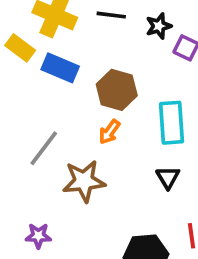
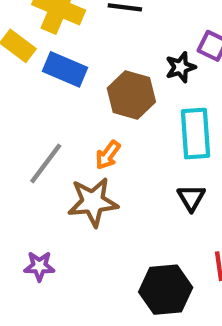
black star: (159, 26) -> (181, 67), moved
orange arrow: (109, 132) -> (108, 155), moved

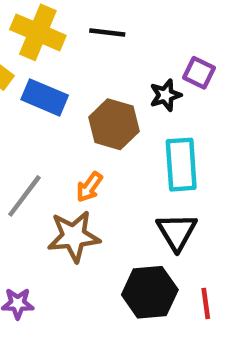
black triangle: (191, 198) -> (177, 232), size x1.4
black hexagon: (166, 290) -> (150, 292), moved

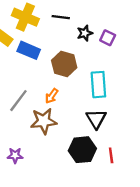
black star: (165, 95) -> (85, 33), moved

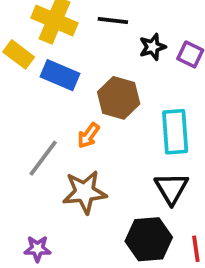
orange arrow: (52, 96) -> (88, 136), moved

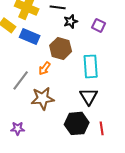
black star: (153, 47) -> (71, 21), moved

